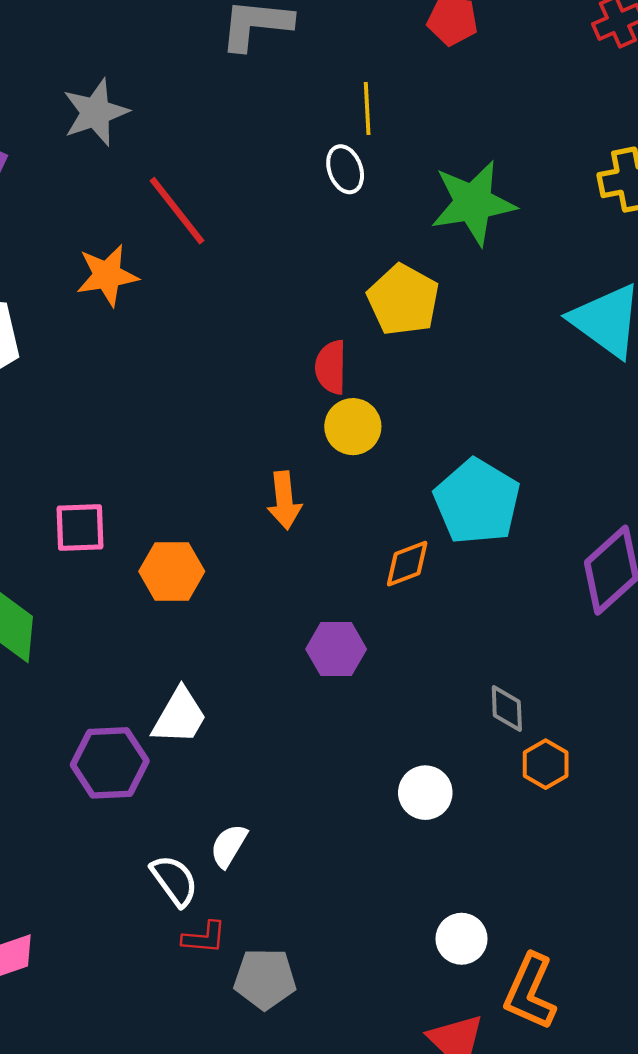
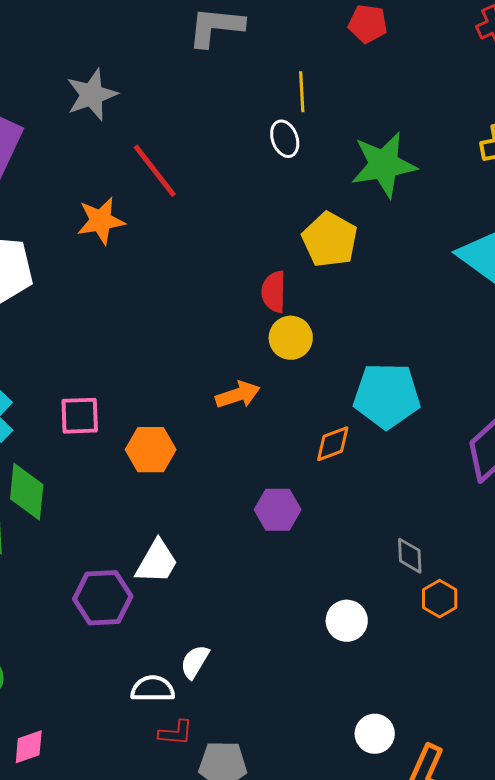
orange arrow: (284, 500) -> (238, 395), turned -102
cyan pentagon: (477, 502) -> (387, 396), turned -30
white semicircle: (174, 881) -> (153, 689), turned -54

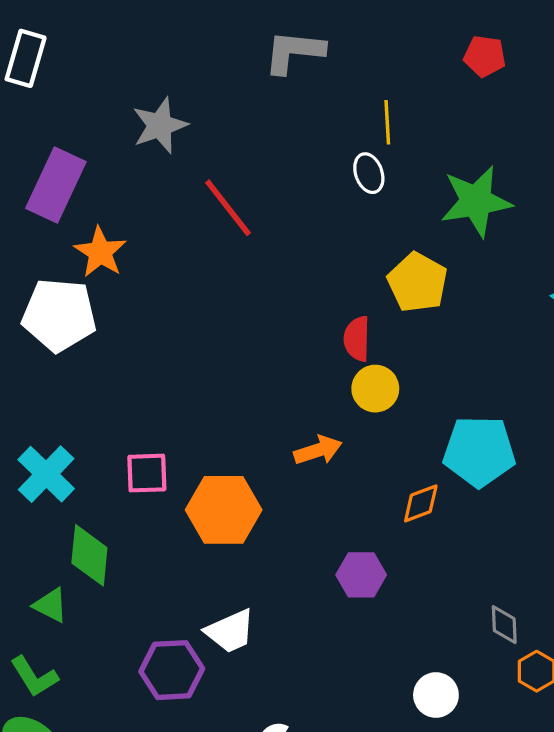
red pentagon: (368, 24) -> (485, 56), moved
orange star: (101, 221) -> (100, 252), moved, turned -30
orange hexagon: (151, 450) -> (224, 510), size x1.4
white trapezoid: (157, 562) -> (230, 631), turned 36

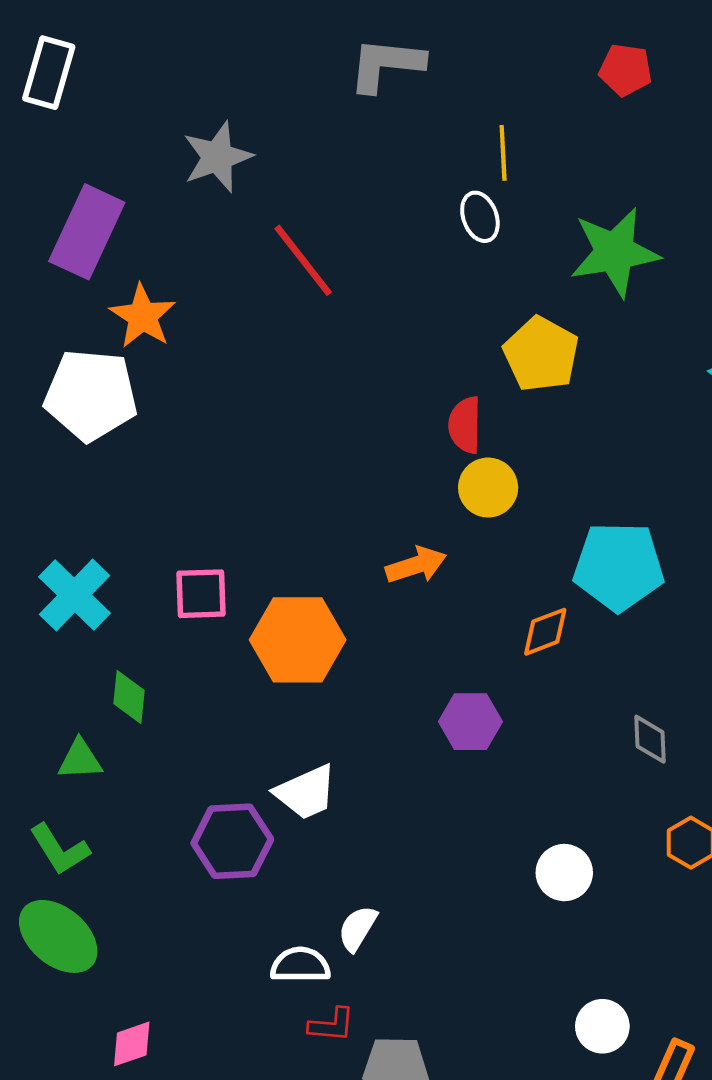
green diamond: (89, 555) -> (129, 697), size x0.7
green triangle: (50, 605) -> (80, 760), turned -30
gray diamond: (504, 625) -> (650, 739), moved

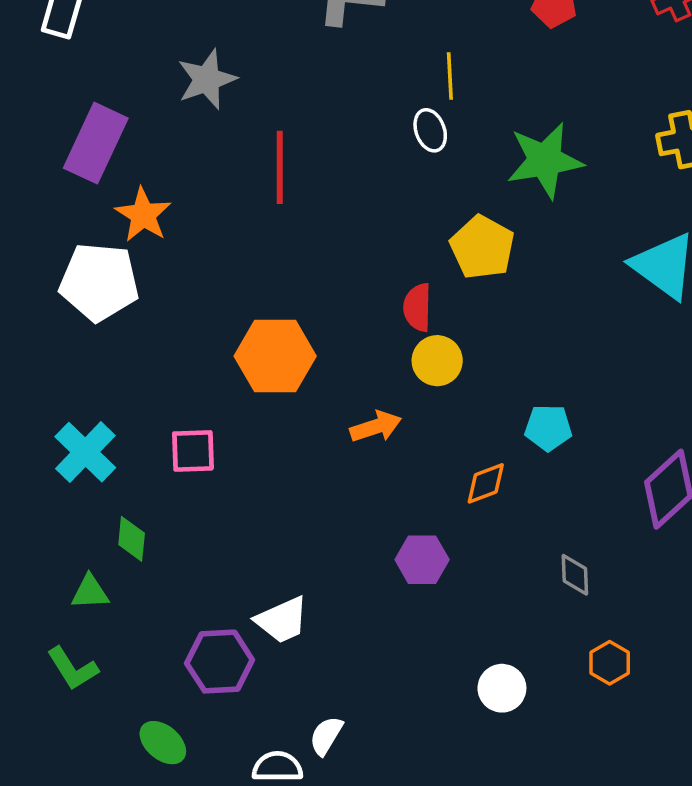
red line: (303, 260) -> (280, 167), turned 38
cyan pentagon: (619, 566) -> (548, 428), size x0.6
orange hexagon: (298, 640) -> (275, 356), moved
green ellipse: (58, 936) -> (163, 743), moved, size x0.7

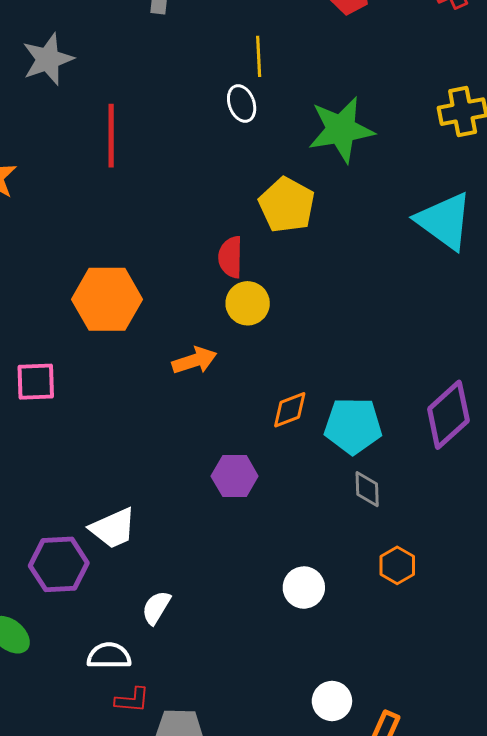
cyan pentagon: (548, 428) -> (353, 426), moved, size x1.4
white semicircle: (326, 736) -> (156, 608), moved

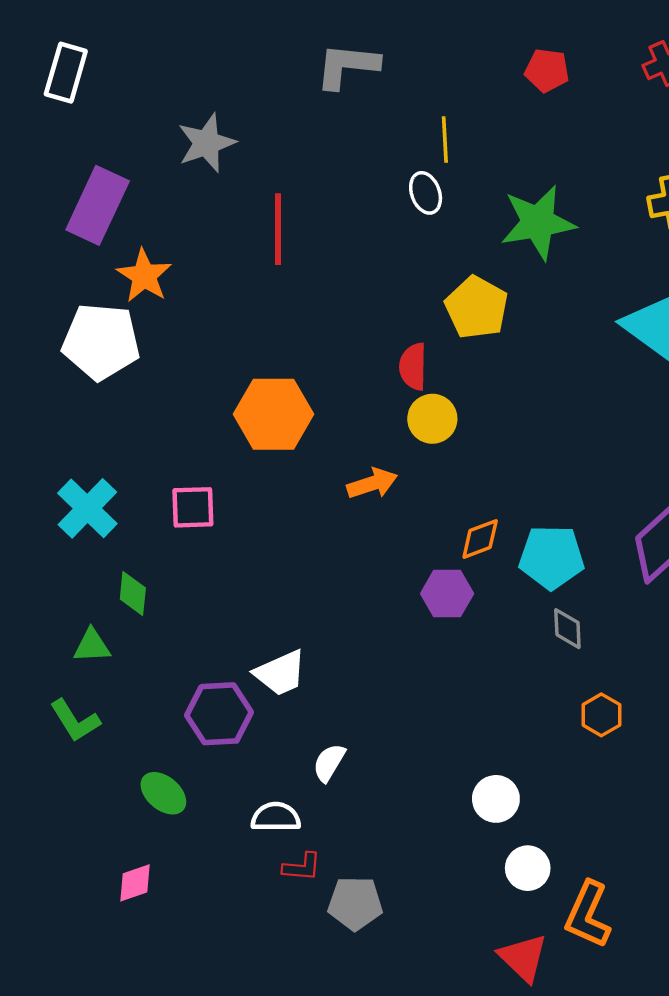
purple hexagon: (235, 476) -> (447, 594), moved
white circle: (304, 588) -> (496, 799), moved

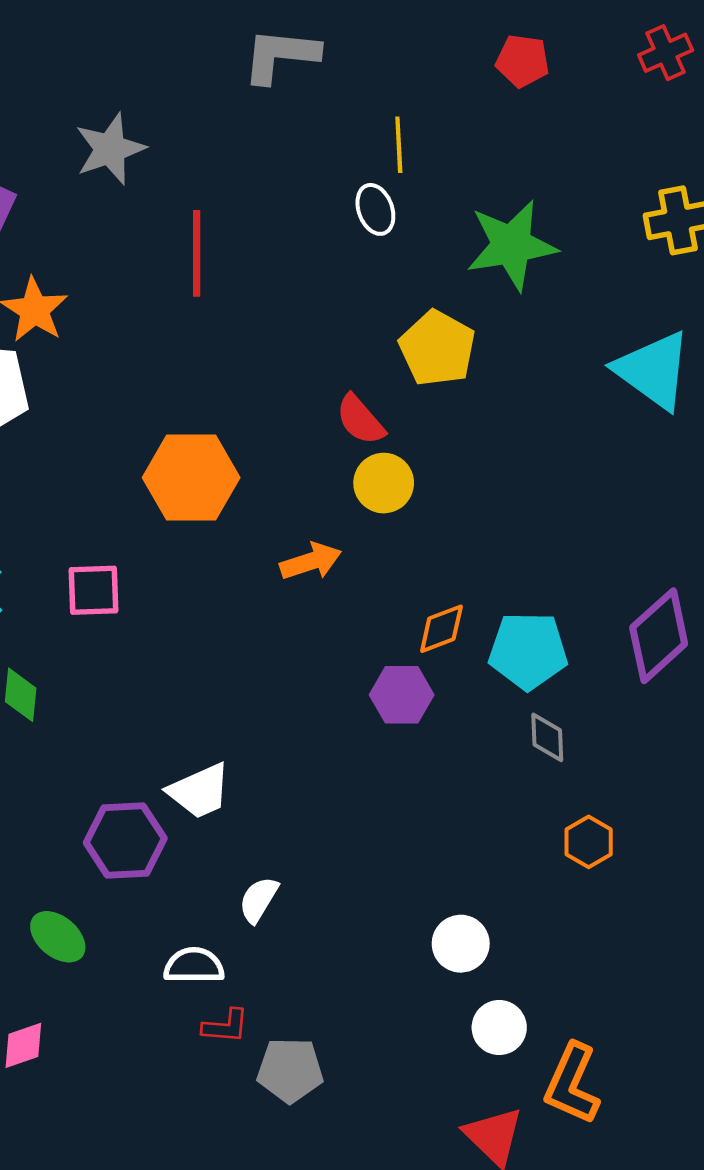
red semicircle: (413, 367) -> (360, 420), turned -42

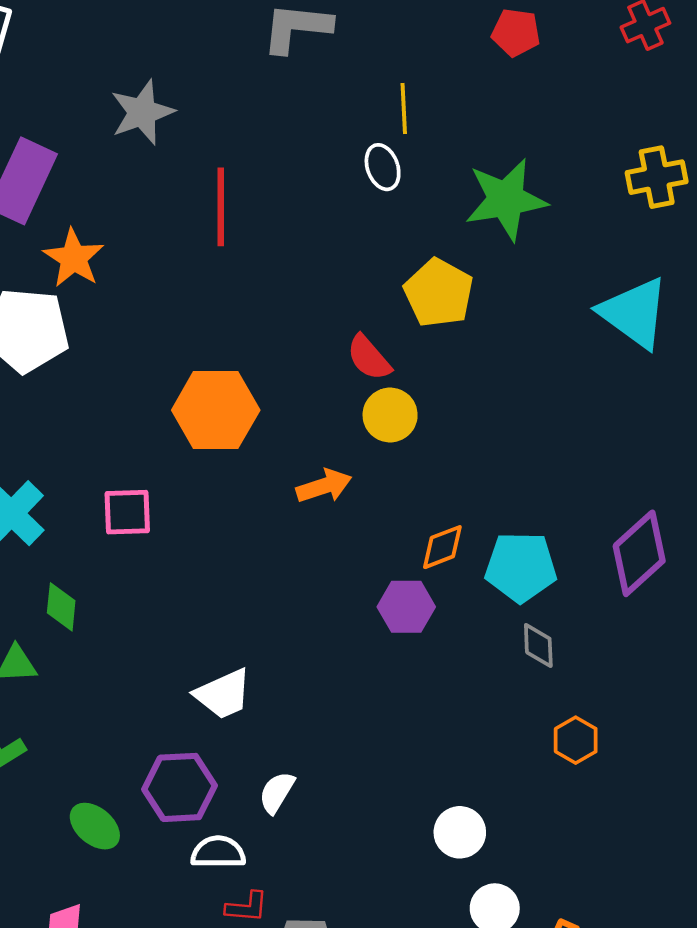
purple hexagon: (125, 841) -> (180, 787), moved

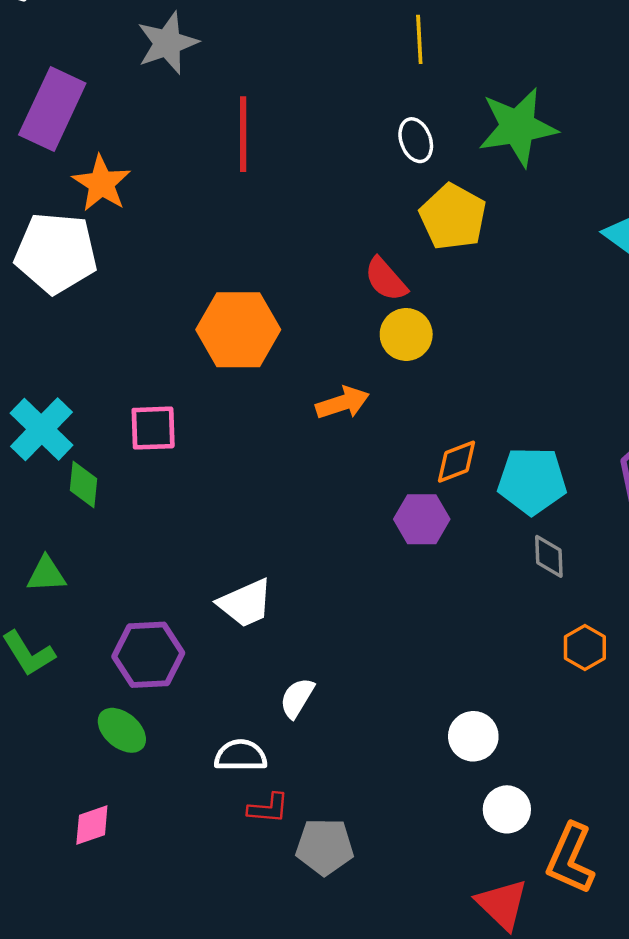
white ellipse: (383, 167) -> (416, 140), moved
green diamond: (61, 607) -> (83, 484), moved
purple hexagon: (180, 787) -> (148, 655), moved

